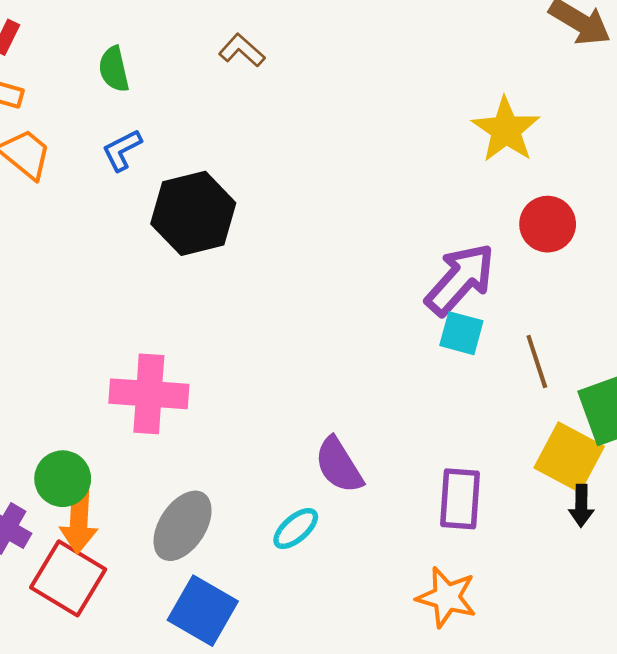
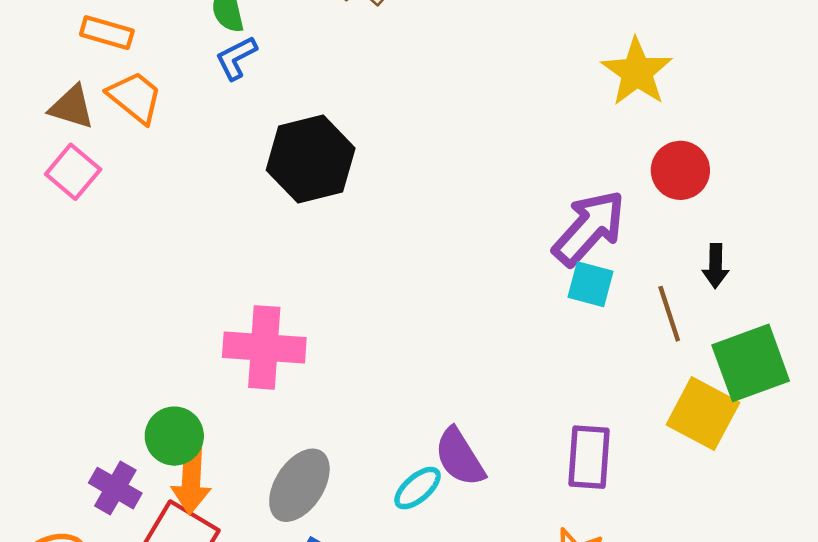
blue L-shape: (122, 150) -> (236, 58), moved
purple semicircle: (339, 465) -> (460, 457), moved
black arrow: (581, 506) -> (716, 266), moved

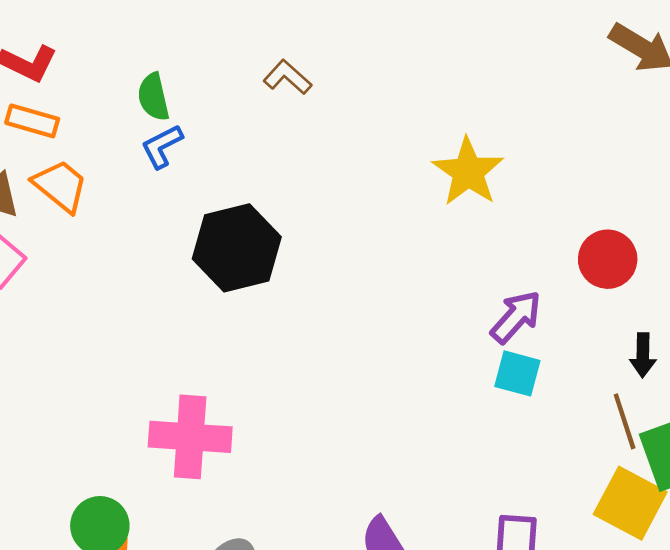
yellow star: (637, 72) -> (468, 172), moved
purple arrow: (589, 228) -> (516, 317), size x0.7
brown line: (669, 314) -> (625, 421), moved

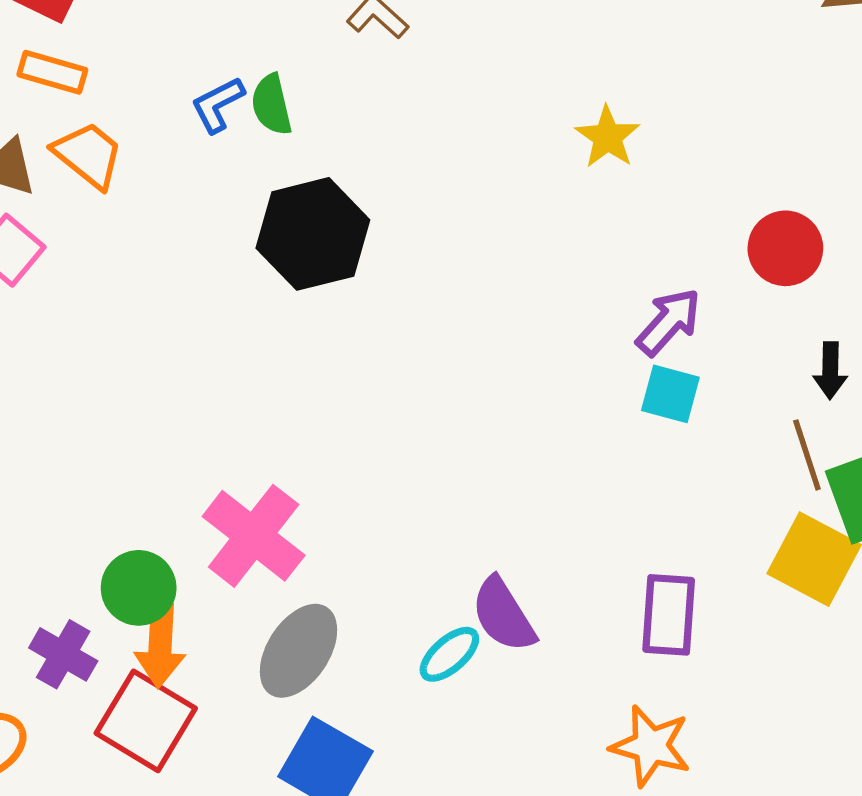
green semicircle: (153, 97) -> (272, 105), moved
yellow star: (468, 172) -> (608, 137), size x0.7
pink cross: (190, 437) -> (254, 536), moved, turned 34

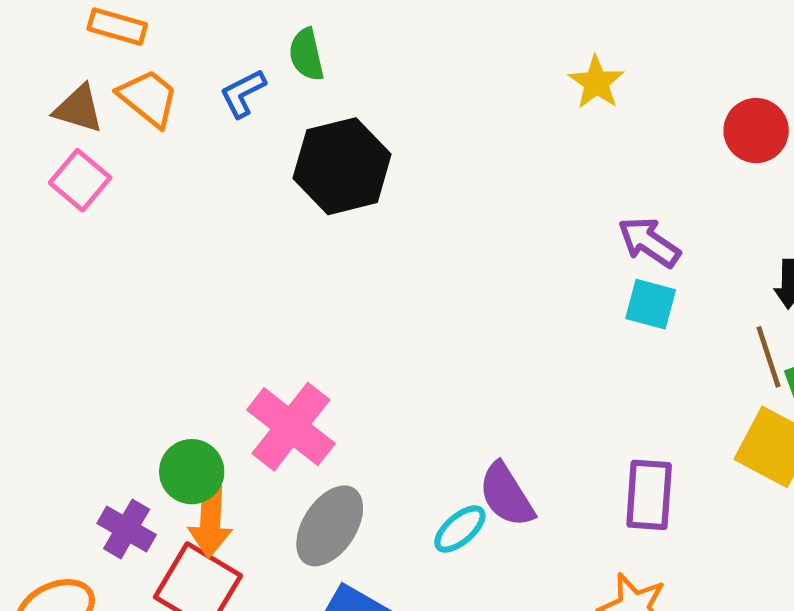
blue L-shape: (218, 105) -> (243, 93), moved
red circle: (785, 248) -> (756, 131), moved
purple arrow: (669, 322) -> (649, 242), turned -98

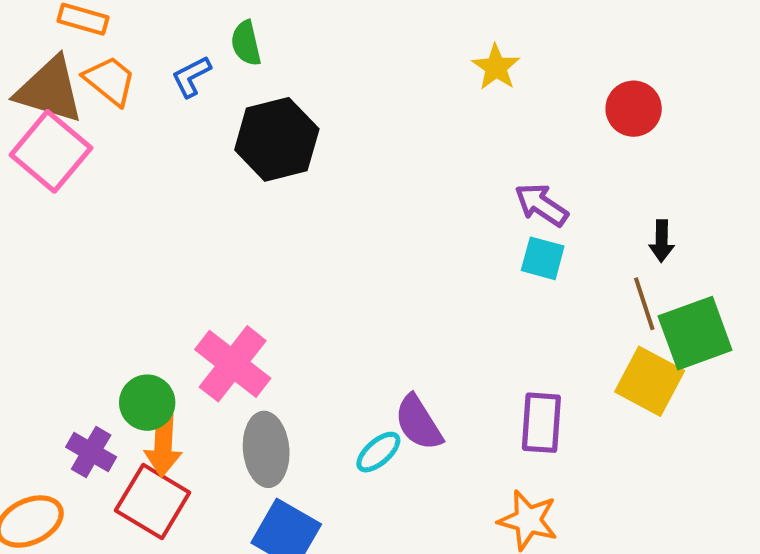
brown triangle: (78, 109) -> (50, 90), size x1.6
pink square: (80, 180) -> (51, 151), size x1.5
gray ellipse: (330, 526) -> (266, 449), turned -38

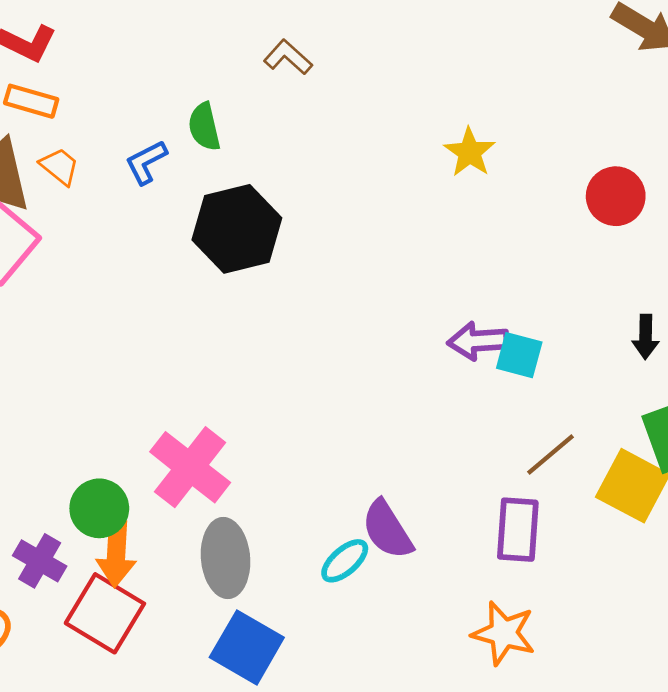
orange trapezoid: (110, 81) -> (60, 166), size x0.7
purple arrow: (541, 205) -> (478, 341), moved, turned -38
brown line: (644, 304) -> (550, 454), moved, turned 68

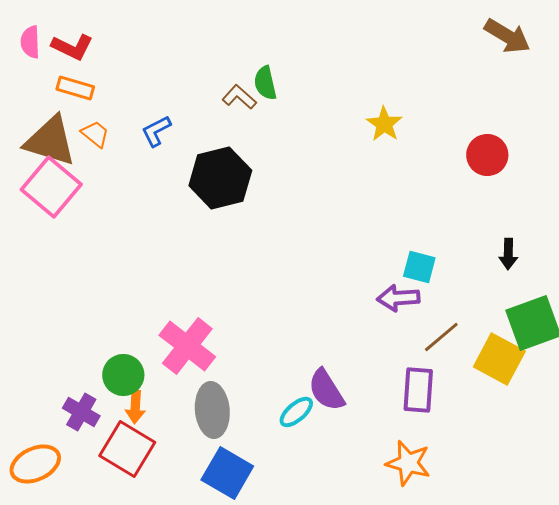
brown L-shape: (288, 57) -> (239, 97), moved
green semicircle: (204, 127) -> (265, 83), moved
purple arrow: (478, 341) -> (398, 298), moved
orange arrow: (116, 554) -> (135, 407), size x0.7

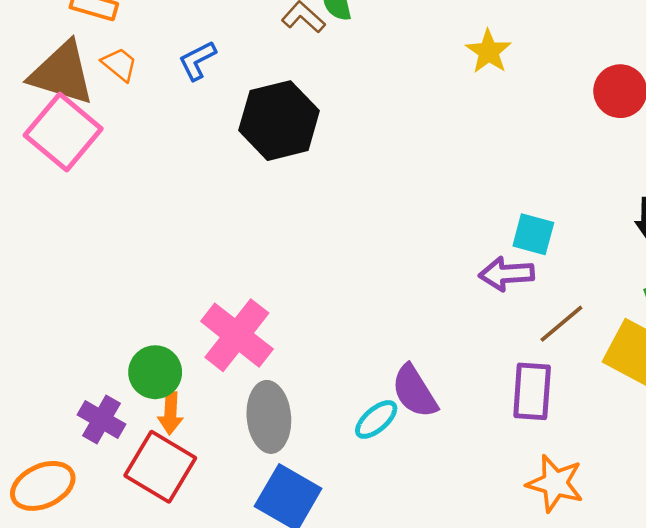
orange star: (408, 463) -> (555, 483), moved

